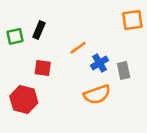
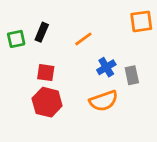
orange line: (78, 48) -> (83, 39), moved
red hexagon: (24, 100) -> (47, 102), moved

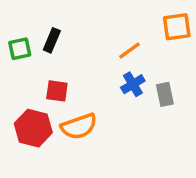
orange line: (83, 39) -> (129, 50), moved
orange semicircle: (104, 101) -> (79, 126), moved
red hexagon: (47, 102) -> (33, 128), moved

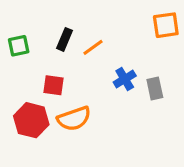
black rectangle: (52, 40) -> (65, 39), moved
orange line: (129, 50) -> (93, 47), moved

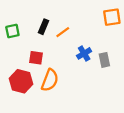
orange semicircle: (74, 119) -> (50, 80), turned -50

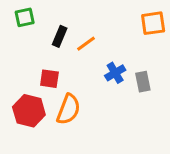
green square: (12, 31) -> (25, 17), moved

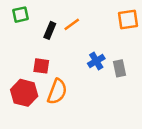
orange line: (86, 44) -> (72, 24), moved

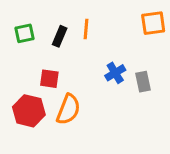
green square: (20, 15) -> (25, 33), moved
orange line: (72, 24) -> (86, 29), turned -49

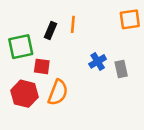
green square: (25, 33) -> (21, 47), moved, size x1.5

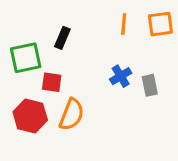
orange line: (73, 24) -> (124, 24), moved

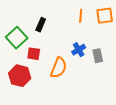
green square: (26, 58) -> (17, 38), turned -30
orange semicircle: (72, 114) -> (59, 68), moved

